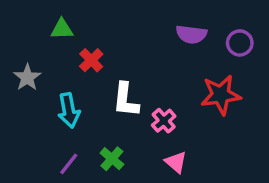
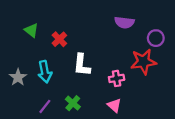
green triangle: (62, 29) -> (31, 30), moved, turned 40
purple circle: (240, 43) -> (156, 38), moved
gray star: (27, 78) -> (18, 77), moved
pink cross: (164, 121) -> (117, 78), moved, turned 32

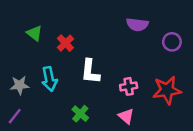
red star: (143, 62) -> (167, 90), moved
gray star: (18, 77) -> (20, 85), turned 30
purple line: (45, 106) -> (15, 116), moved

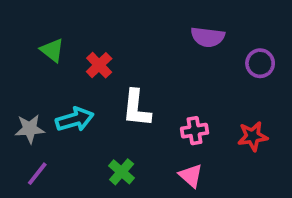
cyan arrow: (49, 79) -> (75, 119), turned -95
red star: (167, 90) -> (253, 136), size x0.7
purple line: (15, 116) -> (37, 174), moved

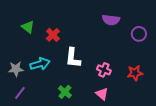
pink cross: (195, 131) -> (104, 70), turned 32

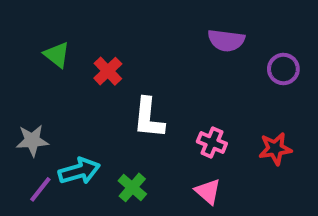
cyan arrow: (40, 64) -> (79, 171), moved

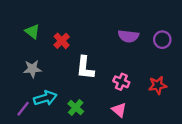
purple semicircle: (226, 40) -> (128, 36), moved
gray star: (32, 140) -> (32, 69), moved

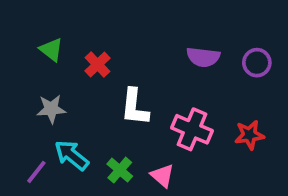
pink cross: (121, 82) -> (192, 129), size x1.5
cyan arrow: (45, 98) -> (72, 155), turned -125
pink triangle: (119, 110) -> (162, 176), moved

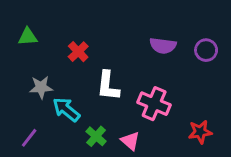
green triangle: (51, 50) -> (28, 37), moved, turned -42
red star: (249, 135) -> (200, 132), moved
cyan arrow: (72, 155) -> (66, 110), moved

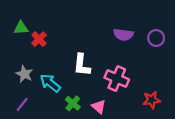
red cross: (78, 52) -> (39, 39), moved
gray star: (41, 87) -> (24, 74), moved, turned 30

